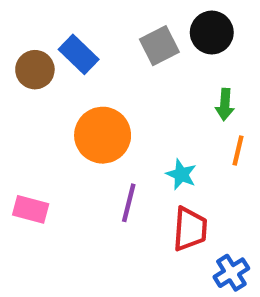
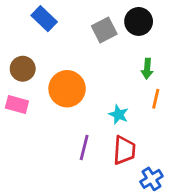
blue rectangle: (79, 54) -> (44, 19), moved
brown circle: (35, 70) -> (23, 69), moved
purple line: (129, 203) -> (84, 147), moved
pink rectangle: (31, 209) -> (17, 104), moved

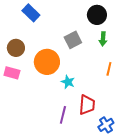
gray square: (104, 30) -> (73, 40), moved
green arrow: (147, 69) -> (103, 39), moved
cyan star: (119, 115) -> (68, 82), moved
purple line: (84, 147) -> (63, 115), moved

